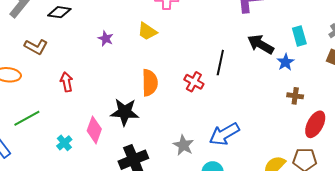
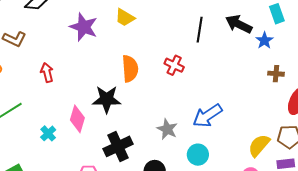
purple star: (106, 39) -> (84, 27), size x1.8
black line: (220, 63) -> (200, 30), moved

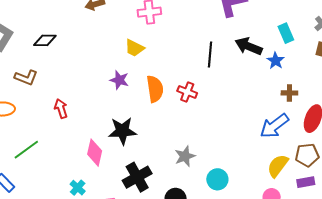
purple star: (84, 27) -> (119, 80), moved, size x0.7
orange semicircle: (130, 69) -> (155, 89), moved
blue arrow: (207, 116) -> (274, 126), moved
gray star: (167, 129) -> (185, 156), turned 30
cyan cross: (48, 133) -> (78, 188), moved

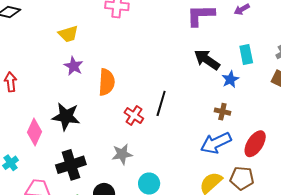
yellow trapezoid: (134, 48) -> (68, 34), moved, turned -55
black line: (210, 55) -> (161, 103), moved
red cross: (187, 92) -> (134, 116), moved
brown cross: (289, 93) -> (222, 112), moved

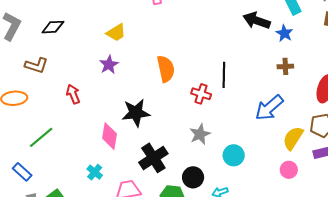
purple star: (74, 66) -> (109, 65), moved, turned 30
blue arrow: (216, 143) -> (269, 108), moved

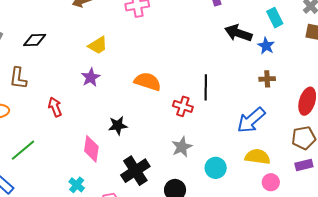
brown L-shape: (36, 65) -> (18, 78), turned 80
orange semicircle: (166, 69) -> (148, 82), turned -60
black star: (136, 113) -> (118, 125), size x0.7
yellow semicircle: (293, 138) -> (258, 157), moved, turned 65

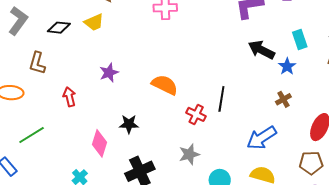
yellow trapezoid: (98, 45) -> (94, 22), moved
brown cross: (267, 79) -> (283, 99), turned -35

